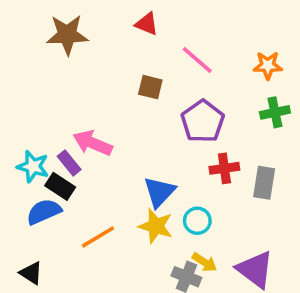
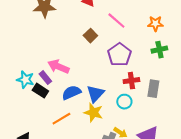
brown square: (150, 87) -> (90, 36), turned 32
blue semicircle: (44, 212) -> (71, 93), moved
cyan circle: (197, 221) -> (124, 102), moved

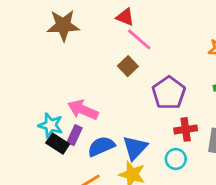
pink line: (116, 21) -> (139, 39), moved
purple rectangle: (45, 78) -> (74, 135), moved, turned 64
cyan star: (25, 80) -> (51, 125), moved

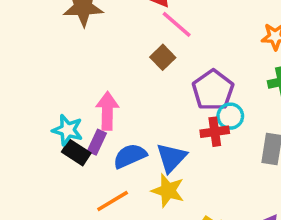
pink arrow: (83, 110) -> (107, 111), turned 68
red cross: (186, 129) -> (215, 132), moved
cyan circle: (176, 159) -> (230, 116), moved

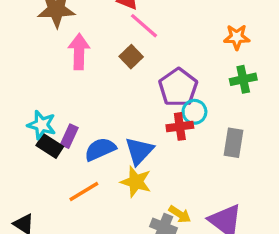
pink arrow: (107, 111) -> (79, 52), moved

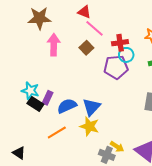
purple pentagon: (178, 87) -> (116, 67), turned 30
cyan circle: (194, 112) -> (126, 55), moved
red cross: (180, 126) -> (120, 43), moved

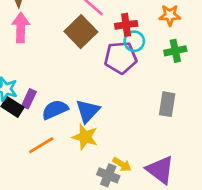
pink arrow: (54, 45) -> (21, 28), moved
brown square: (86, 48) -> (81, 32), size x1.6

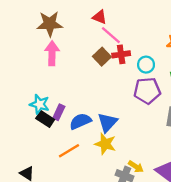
red cross: (126, 25) -> (121, 54), moved
brown square: (81, 32) -> (102, 57), size x0.7
purple pentagon: (121, 58) -> (147, 91), moved

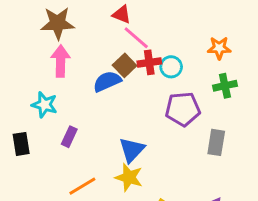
cyan circle: (146, 65) -> (171, 67), moved
cyan star: (40, 104) -> (45, 105), moved
black rectangle: (45, 119) -> (21, 144), moved, turned 48
blue semicircle: (80, 121) -> (107, 81), moved

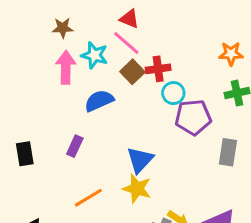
brown star: (58, 23) -> (63, 28), size x0.6
pink line: (136, 38) -> (126, 43), moved
cyan circle: (171, 67) -> (173, 93), moved
blue semicircle: (107, 81) -> (99, 101), moved
cyan star: (45, 105) -> (94, 55), moved

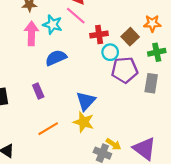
brown square: (132, 72) -> (130, 37), moved
purple rectangle: (75, 146) -> (38, 91), turned -48
gray rectangle: (228, 152) -> (151, 83), moved

